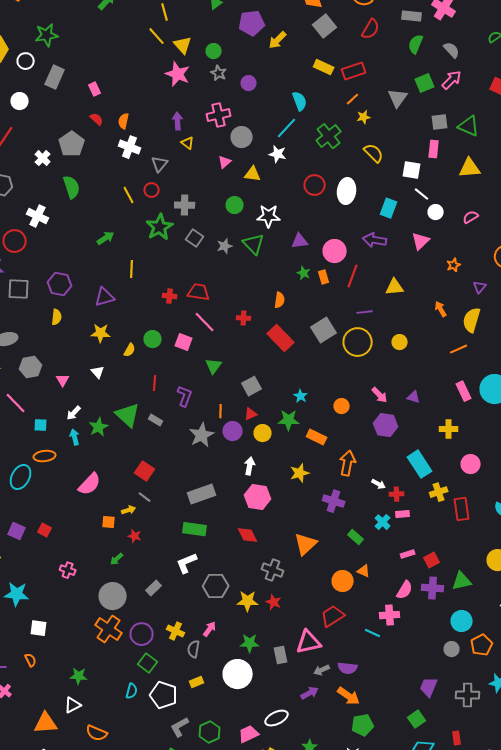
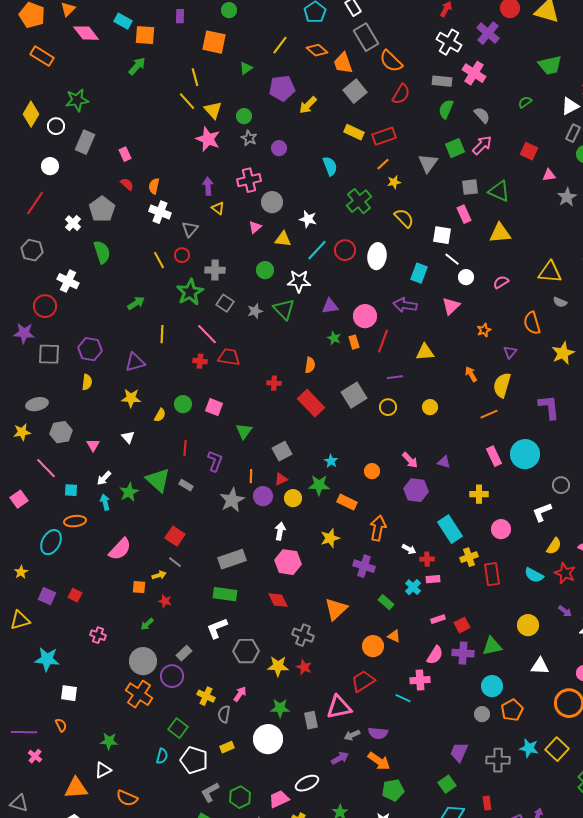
cyan line: (287, 128) -> (317, 250), moved
pink rectangle: (434, 149) -> (464, 214), turned -30
pink line: (205, 322) -> (207, 334), moved
yellow circle: (358, 342) -> (388, 407), size x0.6
purple circle: (142, 634) -> (172, 676), moved

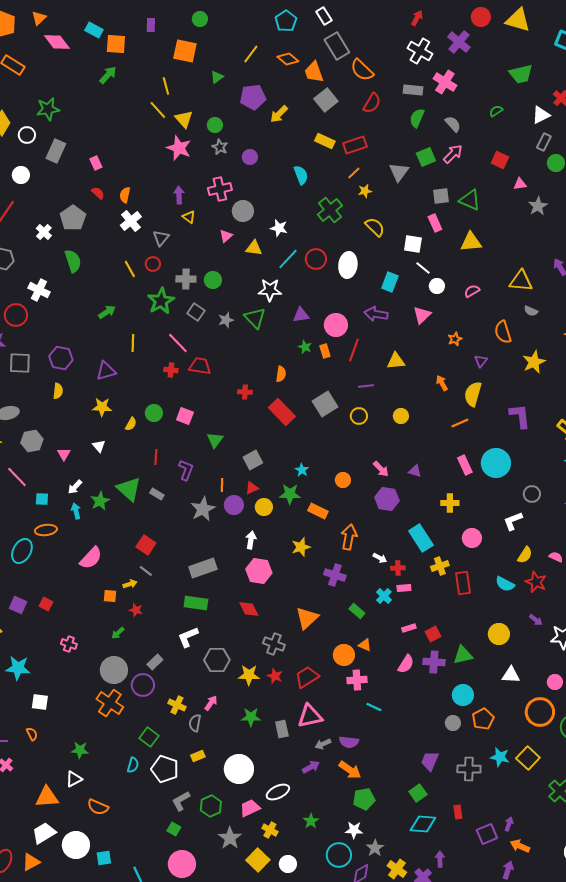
white cross: (160, 212) -> (131, 221), turned 30
green circle: (265, 270) -> (213, 280), moved
pink cross: (420, 680) -> (357, 680), moved
red trapezoid: (363, 681) -> (307, 677), moved
white circle: (268, 739) -> (239, 769), moved

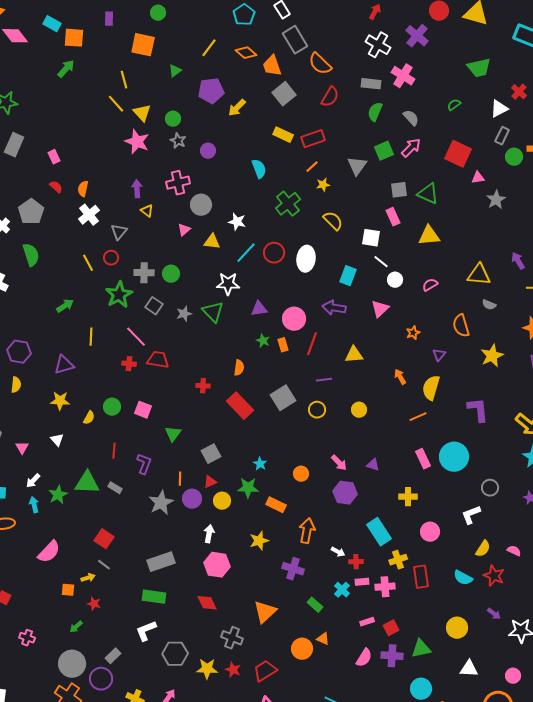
red square: (500, 160) -> (458, 154), size x1.5
green triangle: (129, 489) -> (87, 483), turned -40
pink cross: (357, 680) -> (385, 587), moved

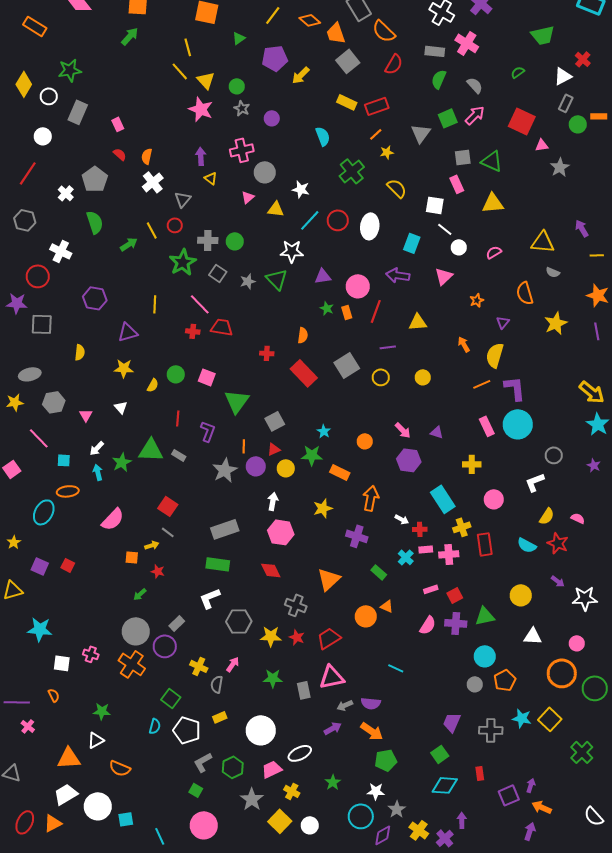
green arrow: (65, 306) -> (129, 244), moved
purple hexagon: (19, 352) -> (95, 298), moved
purple L-shape: (478, 410) -> (515, 388), moved
green triangle: (173, 434) -> (237, 401), size x1.5
pink cross: (27, 638) -> (91, 654), moved

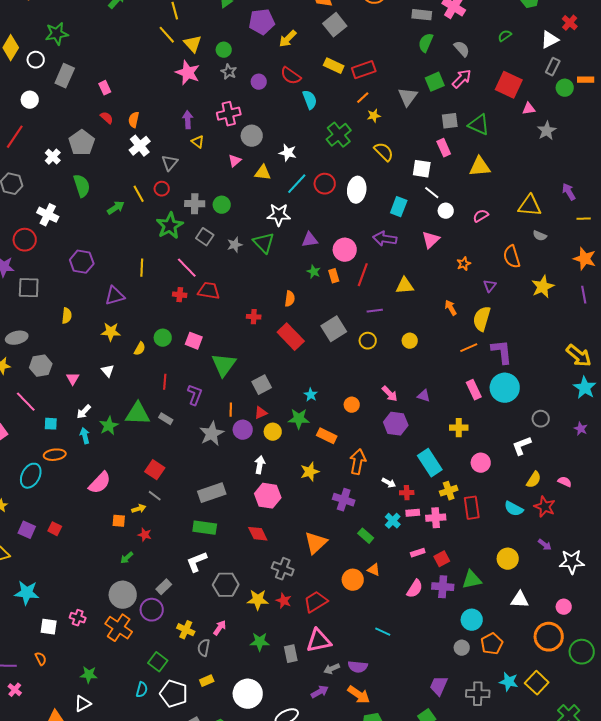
red semicircle: (394, 64) -> (291, 76), moved, turned 95

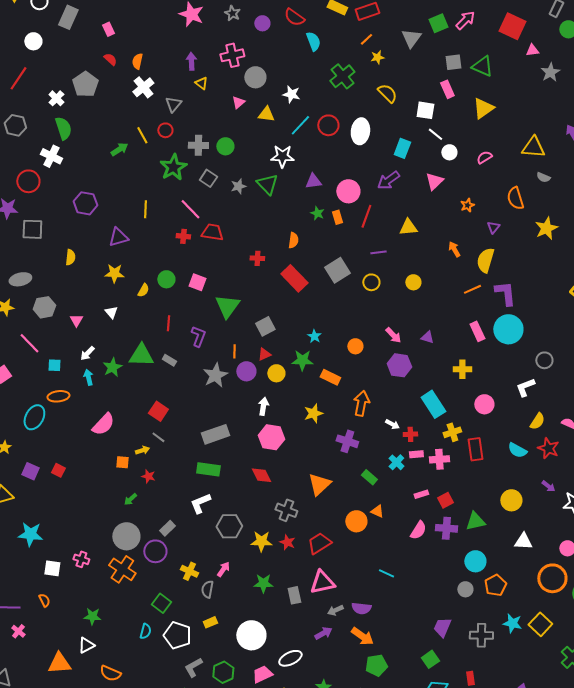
yellow triangle: (480, 167) -> (483, 108), turned -30
green semicircle: (82, 186) -> (63, 128), moved
purple arrow: (385, 239) -> (388, 180), turned -45

